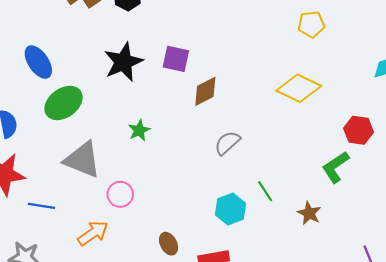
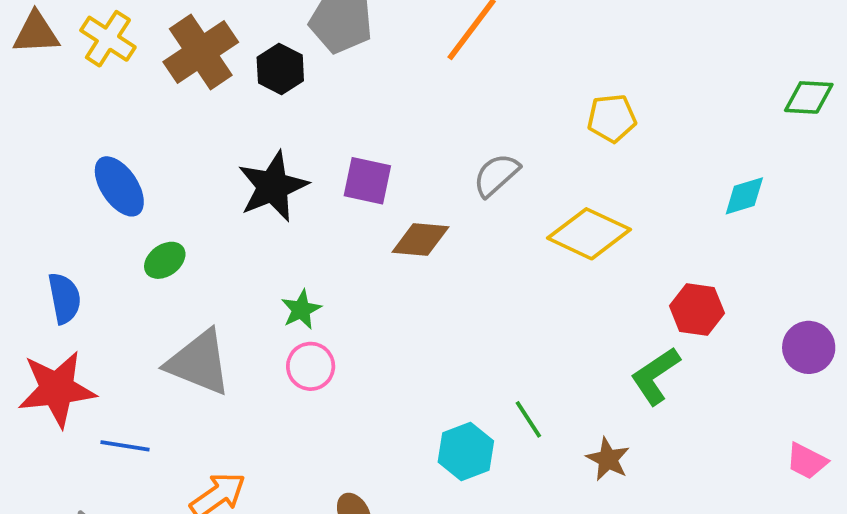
brown diamond: (205, 91) -> (420, 239), turned 32
green ellipse: (64, 103) -> (165, 260), size x0.6
gray semicircle: (227, 143) -> (496, 175), moved
pink circle: (120, 194) -> (311, 366), moved

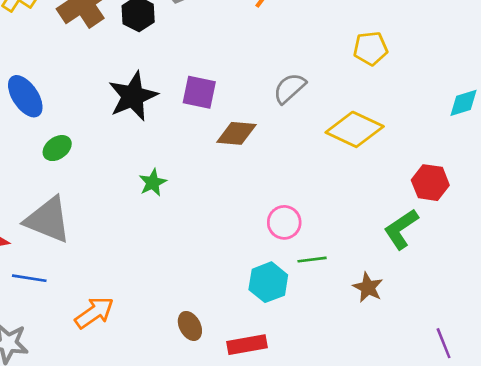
gray triangle: (199, 363) -> (48, 220), moved
pink circle: (311, 366) -> (284, 222), moved
green line: (528, 419) -> (312, 260), turned -64

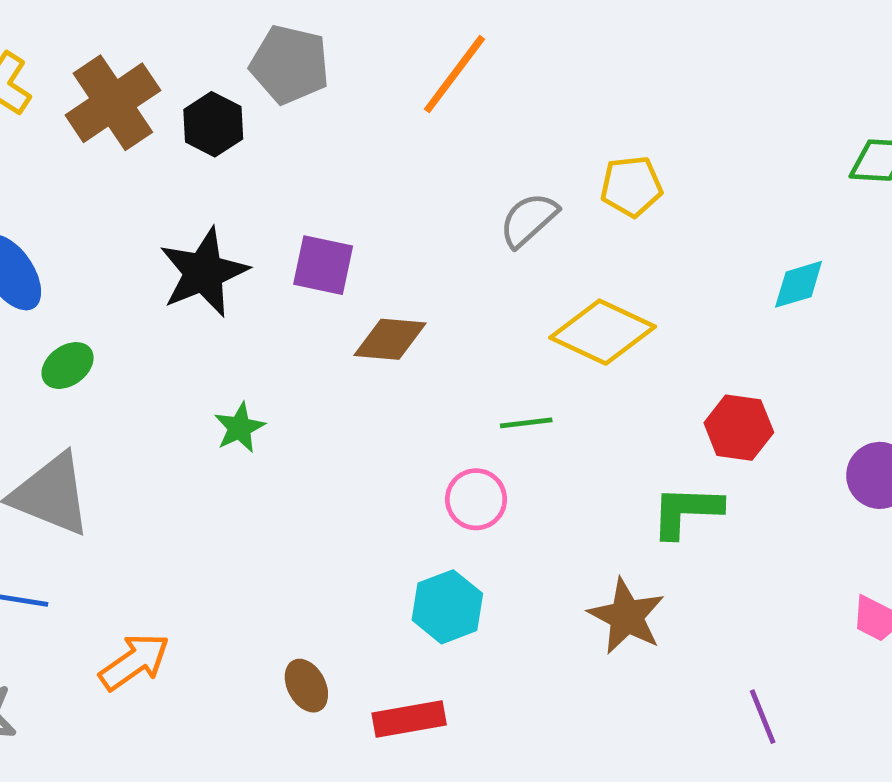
gray semicircle: (290, 88) -> (529, 220), moved
green L-shape: (401, 229) -> (686, 511), turned 36
green line: (312, 260) -> (526, 423), moved
brown star: (368, 287) -> (627, 616), size x1.4

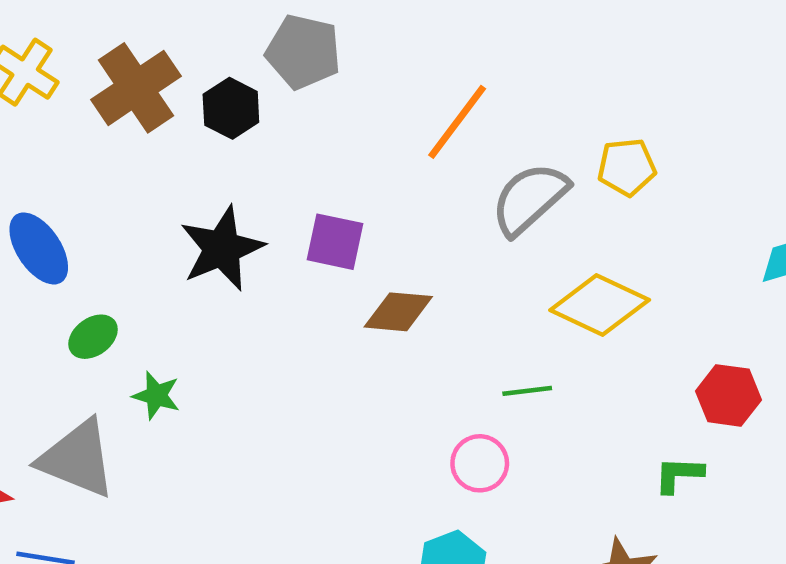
orange line: (455, 74) -> (457, 122), moved
gray semicircle: (529, 220) -> (529, 199), size x1.4
green star: (240, 428) -> (156, 395), moved, turned -30
green L-shape: (686, 511) -> (679, 475), size x0.7

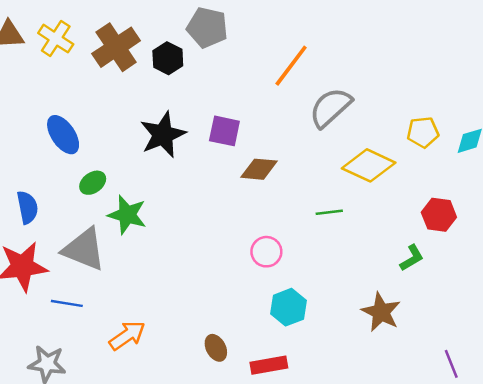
yellow pentagon: (627, 167) -> (423, 132), moved
green star: (156, 395) -> (127, 215), size x1.5
pink circle: (480, 463) -> (266, 252), moved
green L-shape: (679, 475) -> (412, 258), turned 148

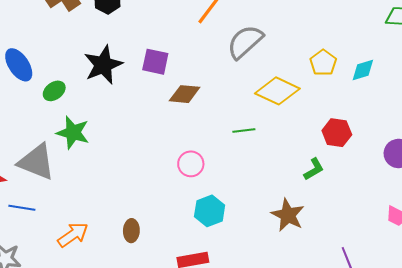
yellow pentagon: (423, 132) -> (323, 63), turned -30
green ellipse: (93, 183) -> (54, 91), moved
brown ellipse: (216, 348) -> (131, 231), moved, turned 30

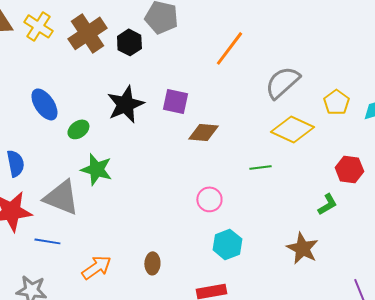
gray semicircle: (245, 42) -> (282, 82), moved

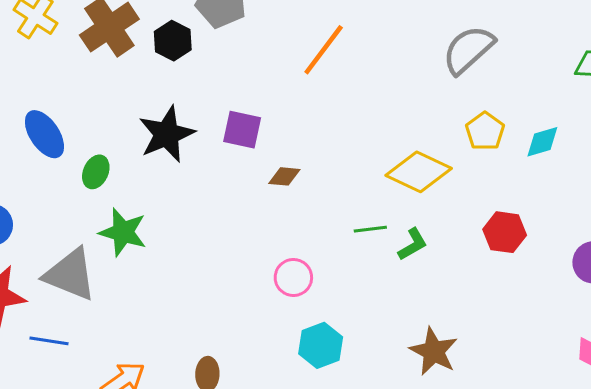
gray semicircle: (282, 82) -> (468, 50), moved
green ellipse: (78, 129) -> (96, 172), turned -30
brown diamond: (203, 132) -> (284, 176), size x0.7
green L-shape: (327, 204) -> (413, 244), moved

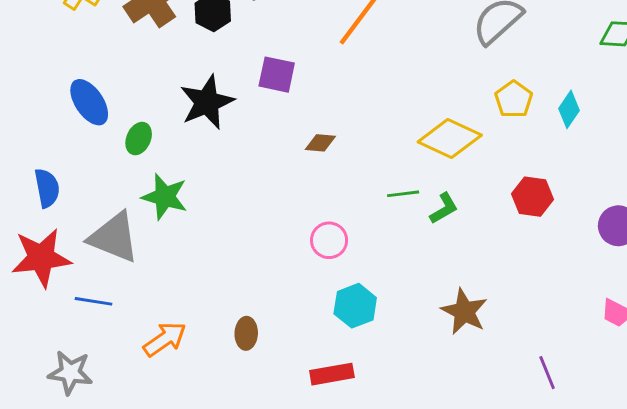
purple square: (242, 130) -> (277, 75), moved
cyan diamond: (542, 142) -> (569, 109), turned -39

